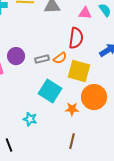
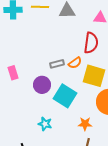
purple circle: (16, 56) -> (42, 85), moved
orange star: (72, 109) -> (85, 124), moved

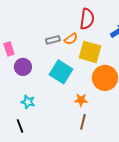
purple circle: (42, 85) -> (23, 67), moved
cyan star: (45, 124) -> (28, 102), moved

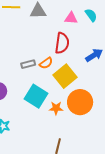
yellow square: (90, 52) -> (65, 76), turned 35
orange star: (81, 100) -> (56, 108), moved

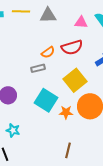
red semicircle: (62, 43) -> (72, 47), turned 65
orange semicircle: (46, 63) -> (48, 52), moved

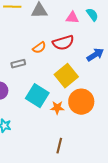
gray rectangle: (38, 68) -> (18, 64), moved

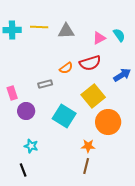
pink triangle: (72, 18) -> (99, 38), turned -32
orange star: (57, 108) -> (88, 146), moved

